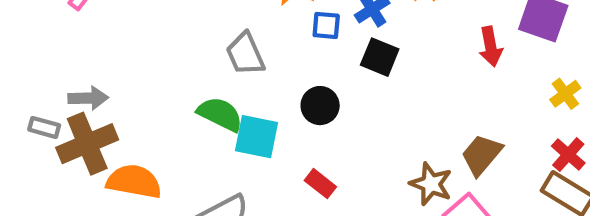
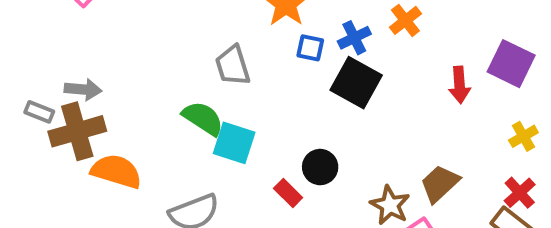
black square: (380, 57) -> (356, 83), size x1.4
black circle: (320, 106) -> (320, 167), moved

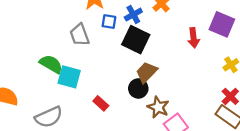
gray trapezoid: (233, 66) -> (80, 35), moved
black circle: (320, 167) -> (138, 88), moved
brown trapezoid: (440, 184) -> (146, 72), moved

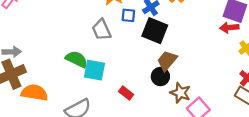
red arrow: (194, 38) -> (229, 28), moved, turned 96

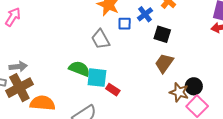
black square: (155, 31) -> (162, 34), moved, size x0.7
black circle: (160, 77) -> (194, 86), moved
red rectangle: (126, 93) -> (113, 90), moved

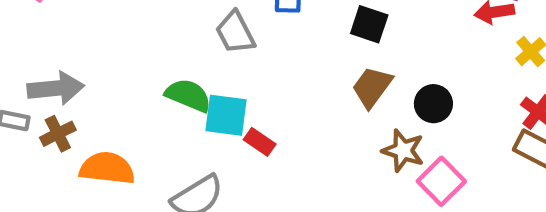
gray arrow: (18, 67) -> (56, 88), size x1.4
black circle: (194, 86) -> (433, 104), moved
brown cross: (19, 88) -> (58, 134), size x0.6

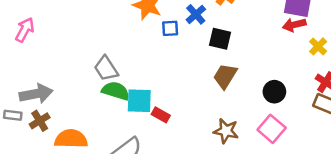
gray trapezoid: (235, 32) -> (106, 69), moved
black circle: (433, 104) -> (274, 92), moved
brown star: (403, 151) -> (226, 131), moved

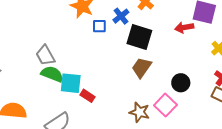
red arrow: (294, 25) -> (184, 27), moved
black square: (220, 39) -> (139, 37), size x1.4
pink square: (272, 129) -> (165, 105), moved

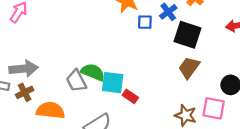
gray trapezoid: (45, 55) -> (76, 81), moved
pink square: (165, 105) -> (214, 108), turned -35

